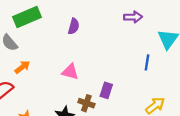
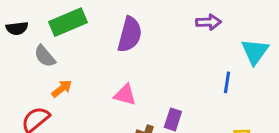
purple semicircle: (74, 26) -> (130, 35), size x1.6

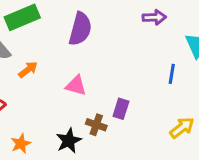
orange arrow: (62, 89) -> (28, 70), moved

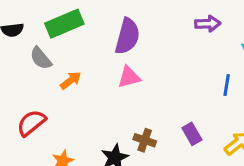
pink triangle: (76, 86) -> (129, 77), moved, turned -30
purple rectangle: (121, 109) -> (192, 134), moved, turned -48

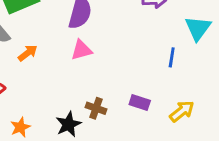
purple rectangle: (192, 134) -> (140, 102), turned -42

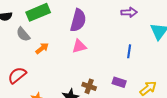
blue line: (172, 57) -> (129, 51), moved

